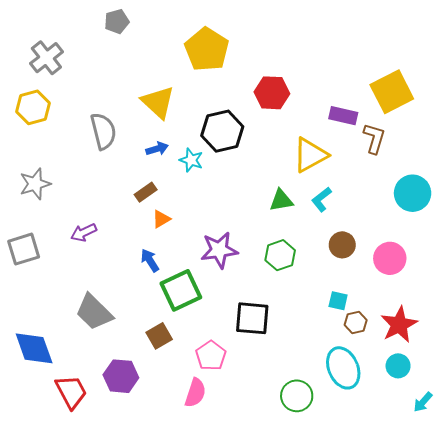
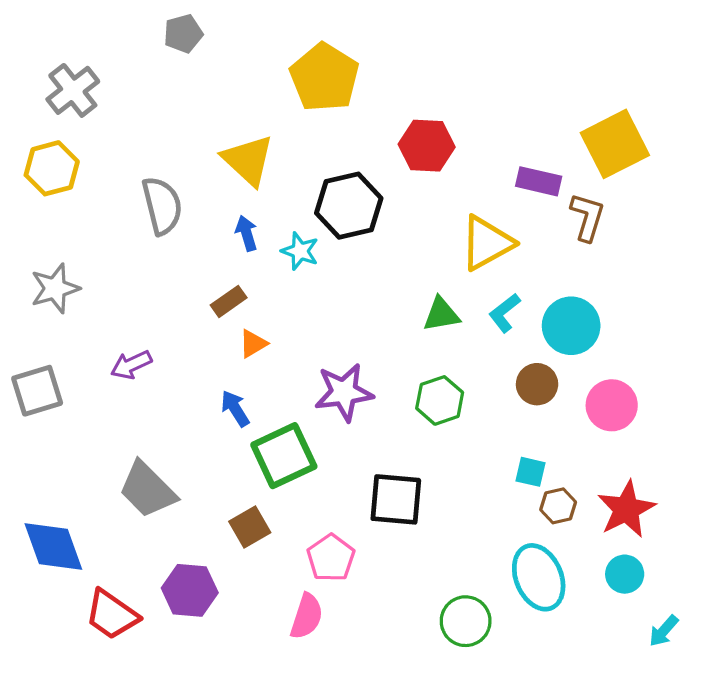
blue arrow: (157, 149) -> (246, 233), turned -90
cyan circle: (413, 193) -> (571, 326), moved
red trapezoid: (71, 392) -> (112, 615), turned 153

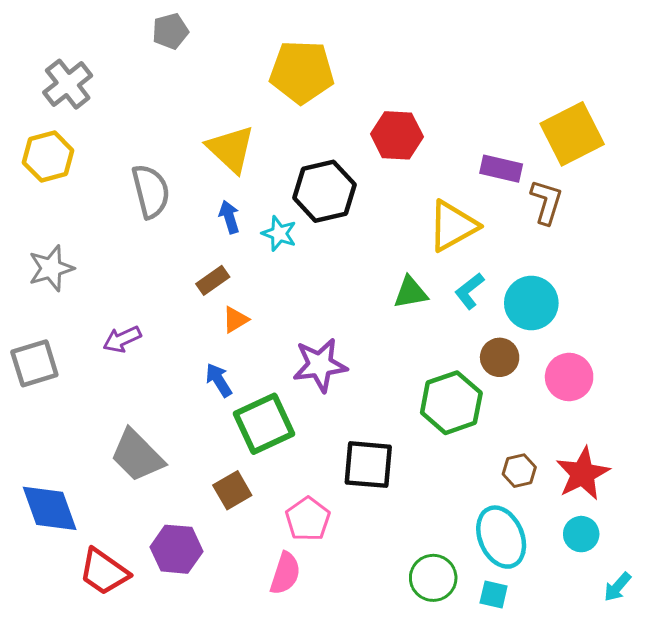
yellow pentagon: (324, 77) -> (302, 72), turned -30
green hexagon: (440, 400) -> (451, 403), moved, size x1.4
cyan square: (531, 472) -> (494, 594), moved

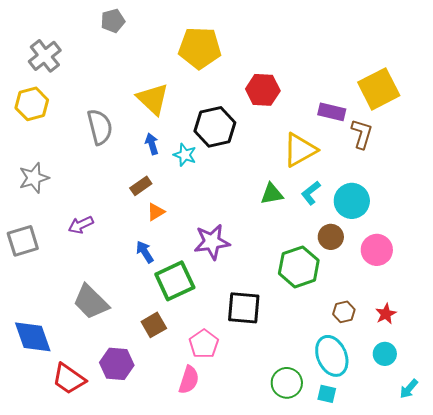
red star: (583, 474) -> (386, 314), size x0.6

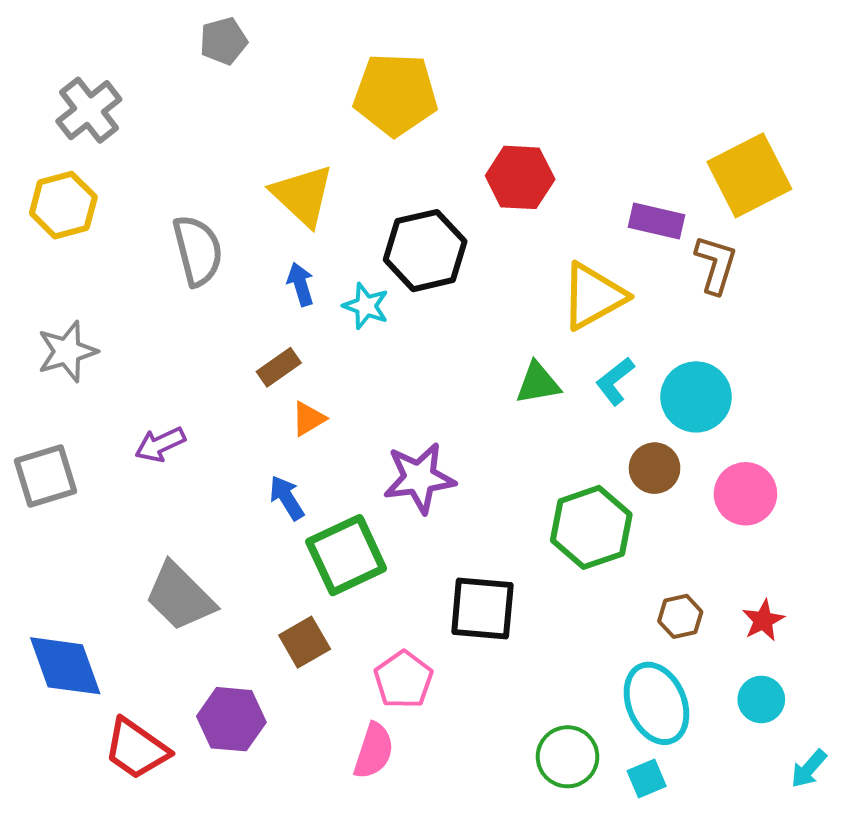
cyan square: (327, 394) -> (647, 779), turned -36

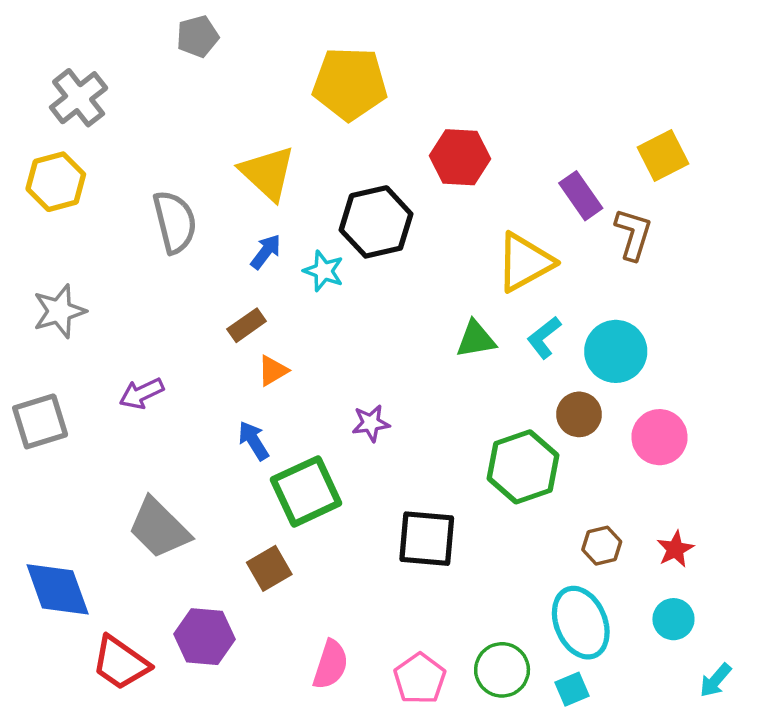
yellow square: (749, 175) -> (663, 155), size x0.7
purple rectangle: (656, 221) -> (581, 196), turned 42
blue arrow: (301, 284) -> (266, 252), turned 54
purple star: (419, 478) -> (371, 423), size x0.6
pink pentagon: (403, 680) -> (420, 679), moved

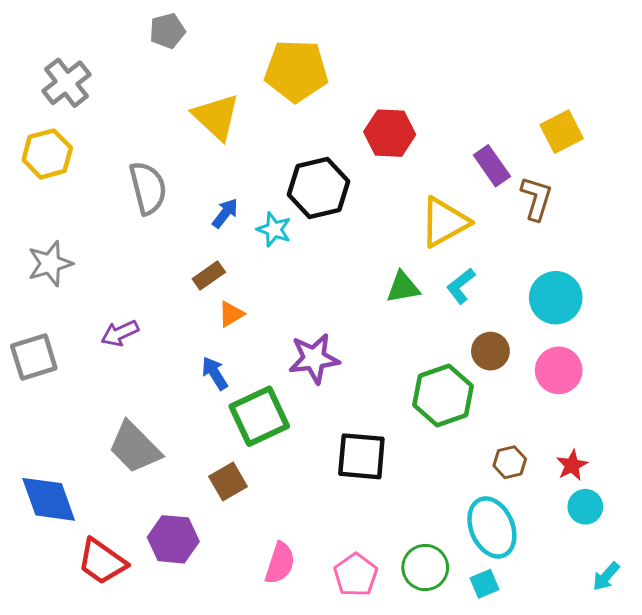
yellow triangle: (268, 173) -> (216, 117), moved
cyan circle: (616, 351) -> (556, 298), moved
purple star: (371, 423) -> (314, 358), size x1.6
cyan circle: (673, 619) -> (585, 507), moved

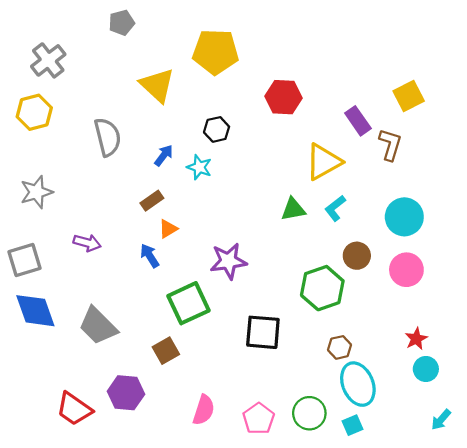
black hexagon: (318, 188) -> (217, 129), moved, size x0.6
purple arrow: (120, 333) -> (87, 243), turned -140
blue arrow: (215, 373) -> (150, 256), moved
brown hexagon: (510, 462) -> (340, 347), moved
blue diamond: (49, 499) -> (35, 311), moved

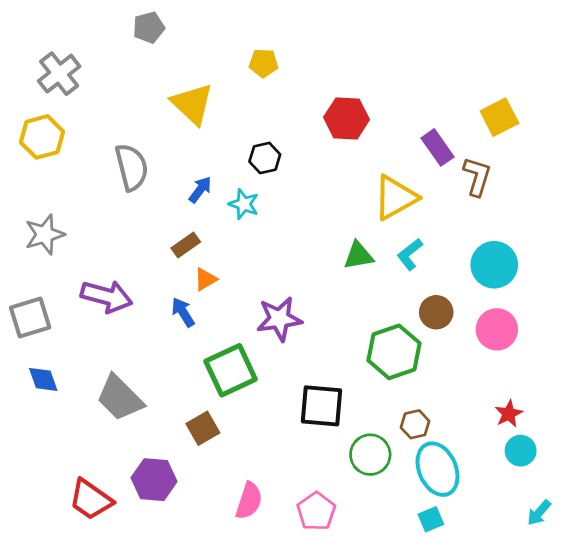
yellow pentagon: (215, 52) -> (263, 63), size x0.5
purple arrow: (87, 243) -> (107, 296), size x1.5
blue diamond: (35, 311) -> (43, 379), size x0.6
green circle: (309, 413) -> (370, 455), moved

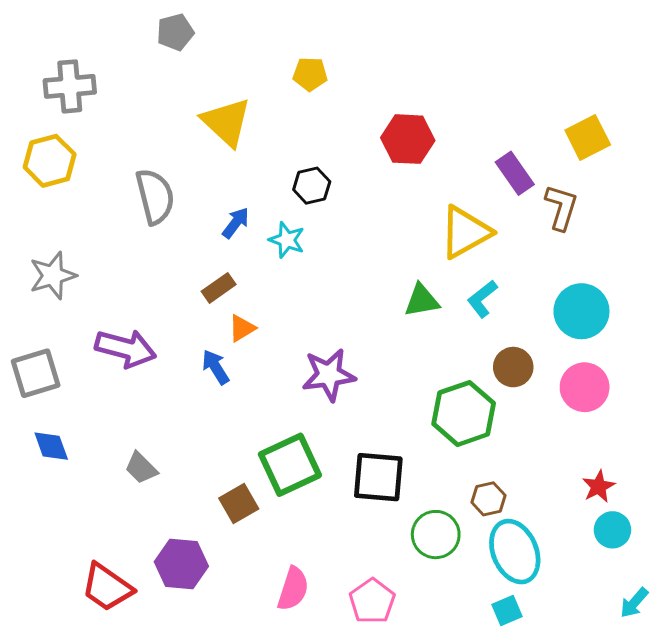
gray cross: (59, 74) -> (70, 86), turned 33
green square: (231, 370) -> (290, 465), moved
gray trapezoid: (120, 398) -> (141, 468), size x0.6

